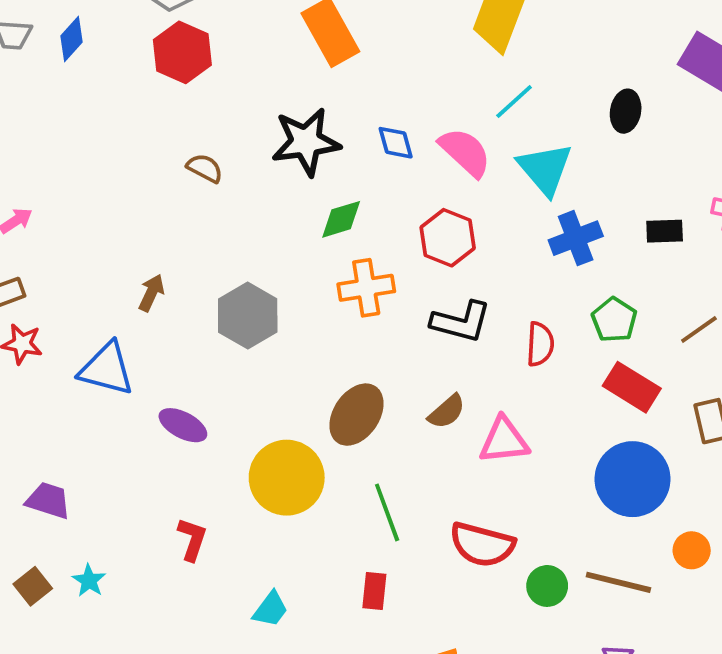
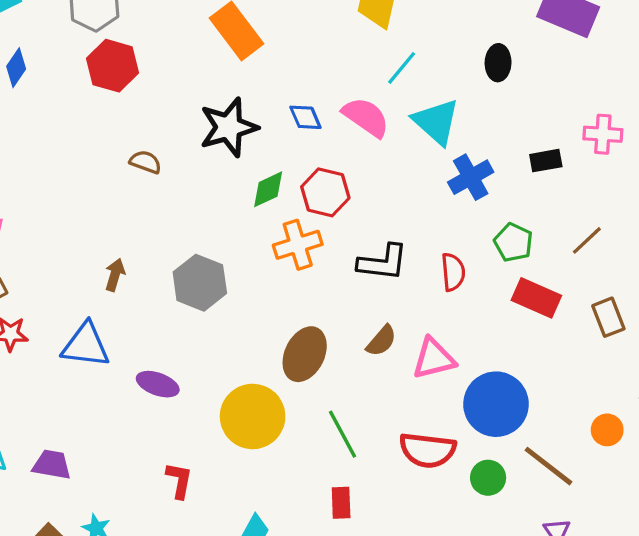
red hexagon: (448, 238) -> (325, 192), moved
blue circle: (633, 479) -> (496, 404), moved
brown line: (618, 582) -> (548, 466), turned 32

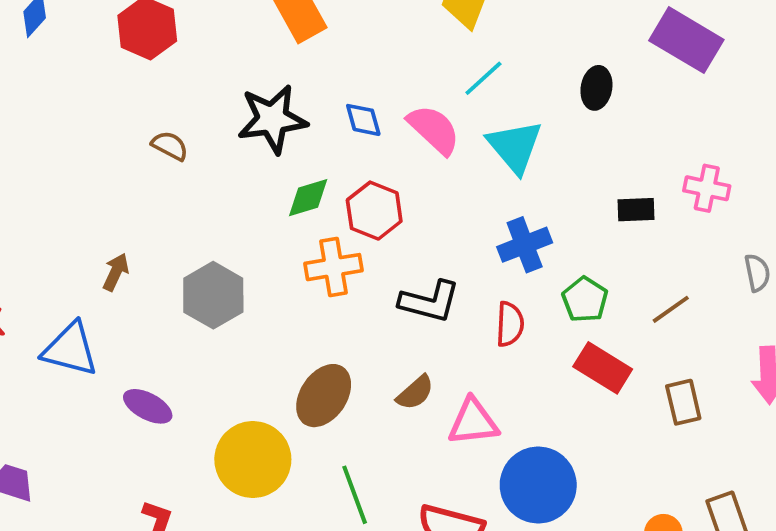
blue cross: (471, 177) -> (525, 245), moved

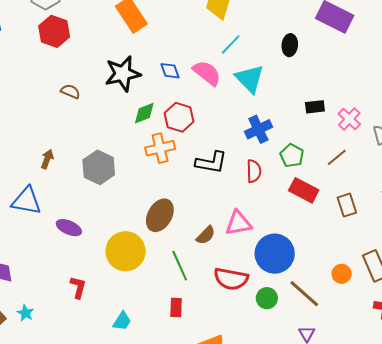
pink cross: (707, 188) -> (349, 119), moved, turned 35
brown semicircle: (415, 393) -> (206, 235), moved

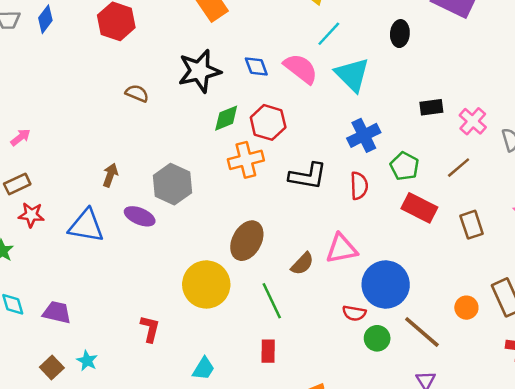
purple ellipse: (69, 228) -> (140, 216), moved
red semicircle: (231, 279) -> (354, 313), moved, size x0.6

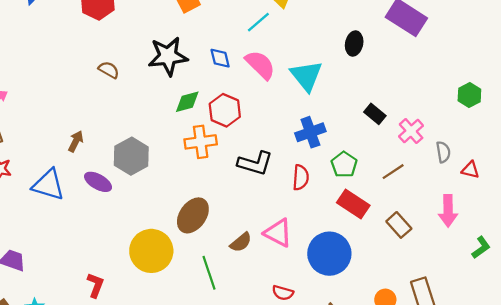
cyan line: (329, 34) -> (258, 22), moved
black rectangle: (431, 107) -> (375, 114), turned 40
brown rectangle: (472, 225) -> (399, 225), turned -30
pink triangle: (342, 249) -> (278, 233), turned 32
blue circle: (386, 285) -> (329, 254), moved

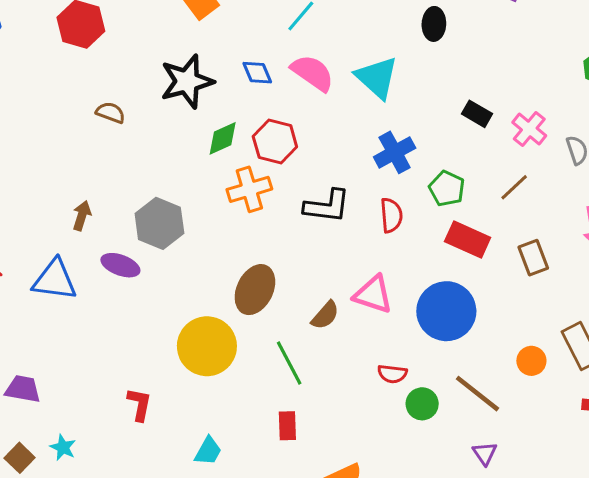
brown rectangle: (399, 225) -> (533, 258), turned 30

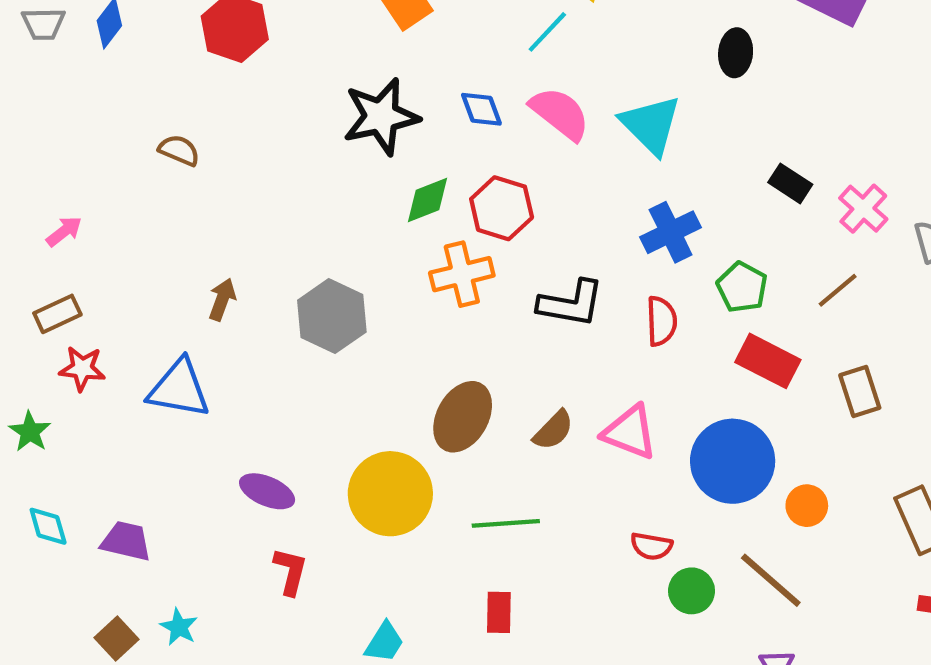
brown semicircle: (110, 113) -> (179, 150), moved
purple ellipse: (120, 265) -> (267, 491), moved
brown semicircle: (325, 315) -> (553, 430), moved
orange circle: (531, 361) -> (807, 506), moved
green line: (289, 363) -> (506, 523), turned -69

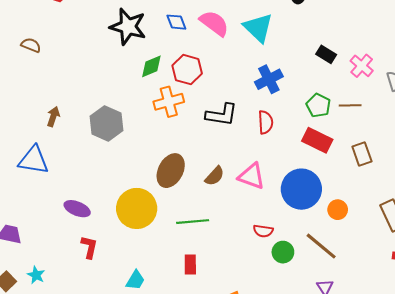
black star: (381, 117) -> (128, 27), turned 30
green pentagon: (742, 287) -> (318, 105), moved
brown line: (838, 290) -> (350, 105), turned 40

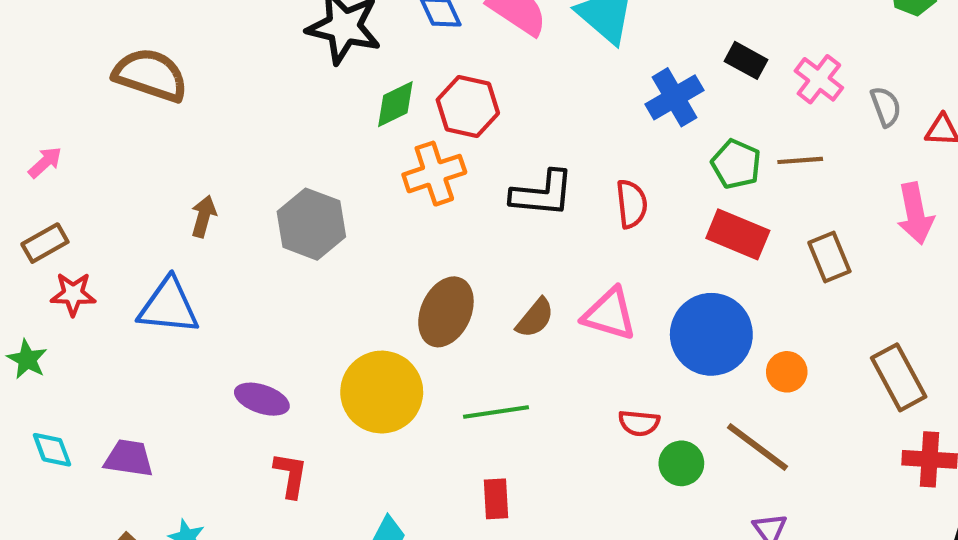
brown semicircle: (31, 45) -> (150, 75), size x1.8
blue cross: (269, 79) -> (675, 97), moved

